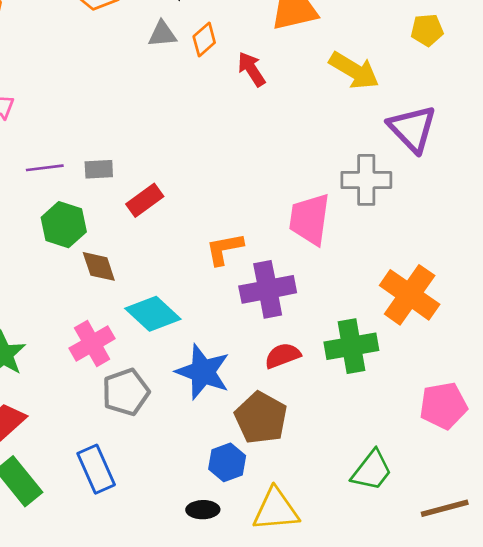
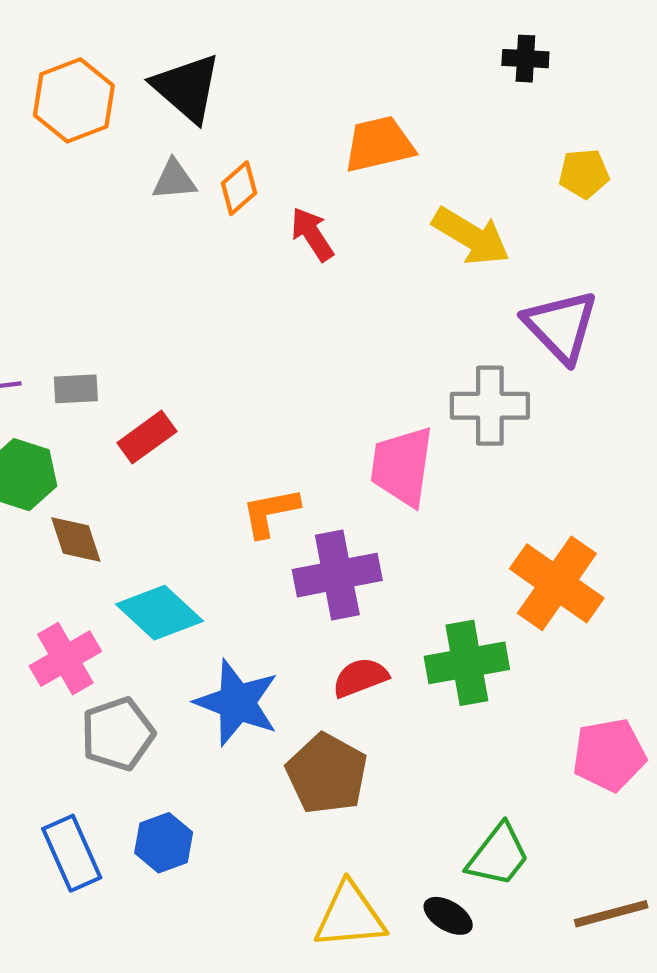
blue hexagon: (227, 462) -> (164, 843), moved
black ellipse: (203, 510) -> (448, 916), moved, turned 32

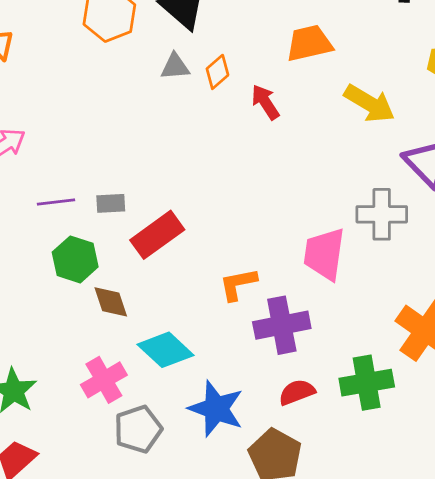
red rectangle: (147, 437) -> (157, 235), size x1.4

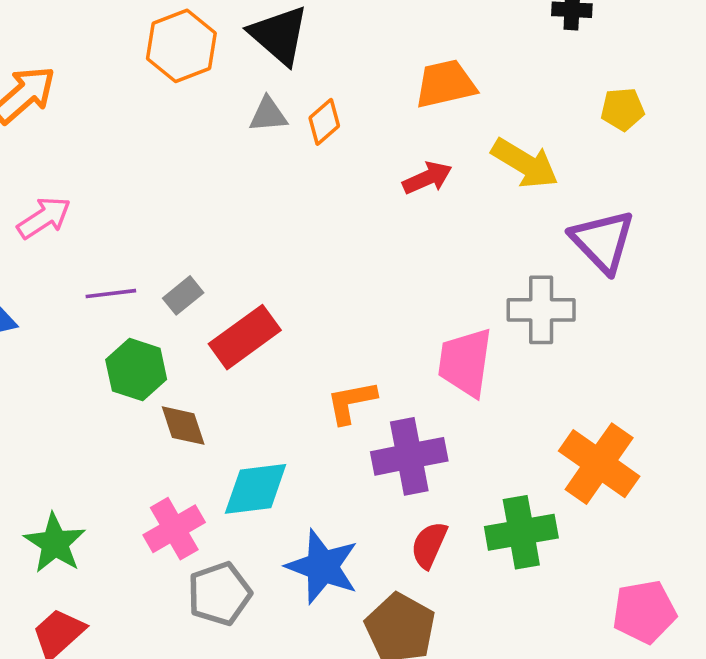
red arrow: (265, 102) -> (427, 178), moved, turned 99
gray rectangle: (111, 203) -> (183, 295), turned -36
cyan diamond: (165, 350) -> (256, 489), turned -50
red semicircle: (297, 392) -> (429, 545), turned -45

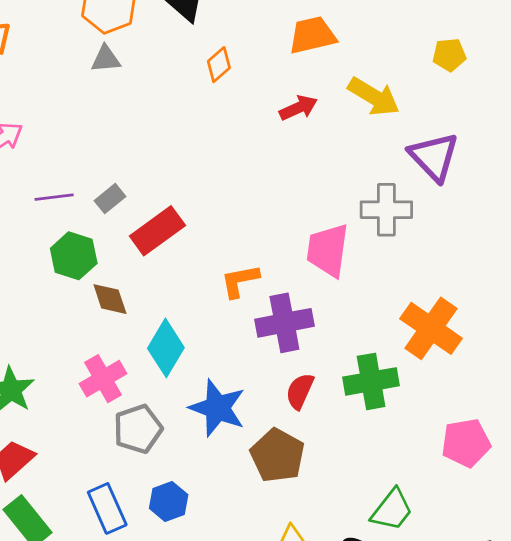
gray triangle: (268, 115) -> (106, 59), moved
cyan diamond: (256, 489) -> (166, 348), turned -52

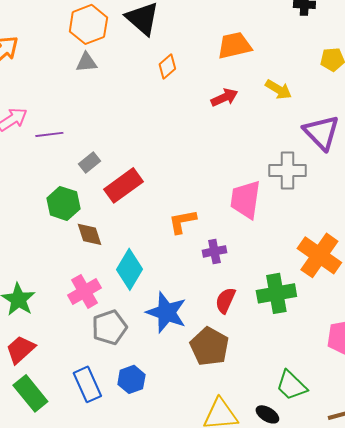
yellow arrow: (374, 97) -> (278, 89), size x0.7
purple line: (54, 197) -> (49, 134), moved
purple cross: (284, 323) -> (214, 251), size x0.6
green trapezoid: (392, 510) -> (291, 385), turned 96

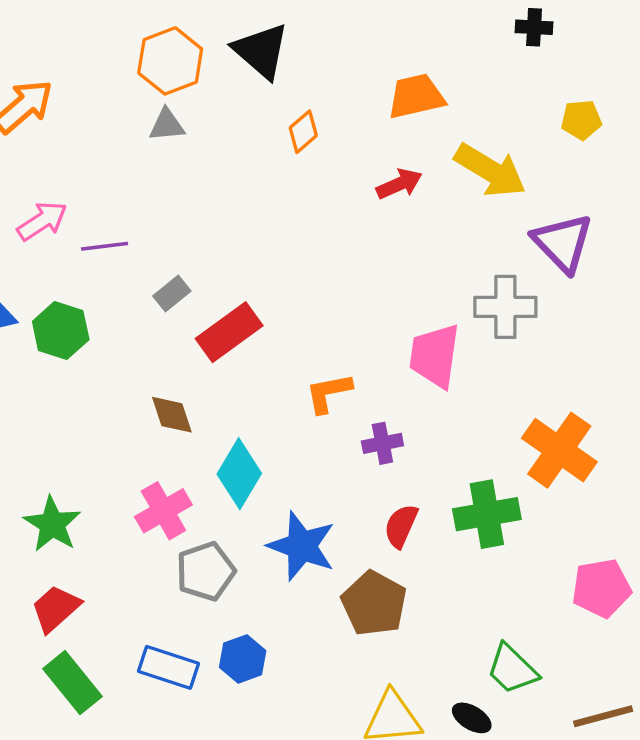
yellow arrow: (278, 89) -> (490, 170), size x1.6
green hexagon: (63, 203) -> (61, 330), moved
blue rectangle: (87, 384) -> (169, 667), turned -48

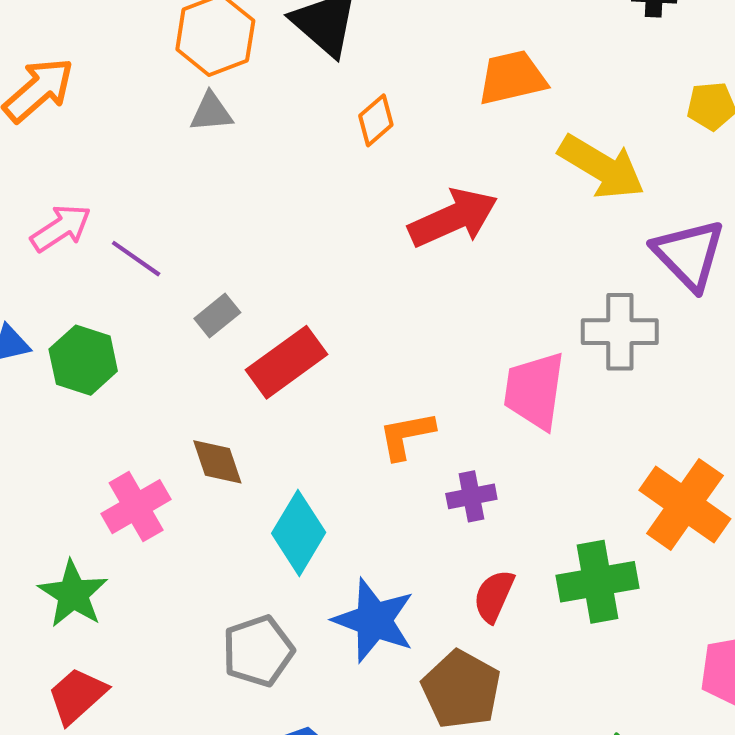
red arrow: (399, 184) -> (453, 218), moved, size x1.6
purple line: (104, 246) -> (136, 259), turned 42
pink cross: (163, 511) -> (136, 507), moved

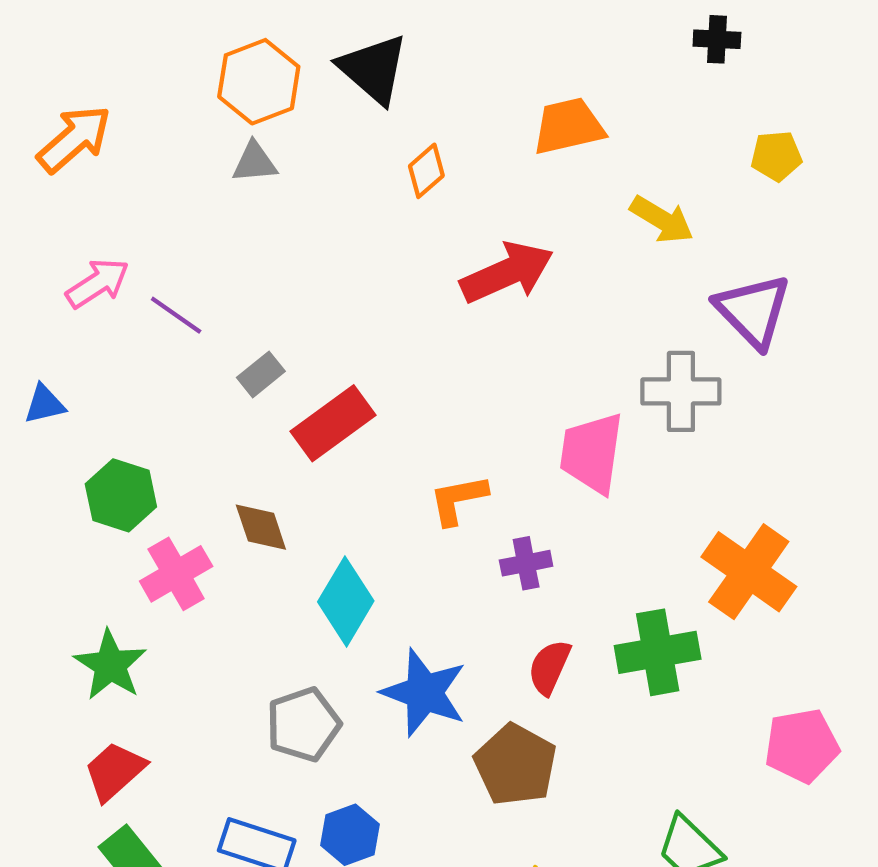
yellow arrow: (602, 167) -> (662, 220), size x0.7
green hexagon: (83, 360) -> (121, 495), moved

